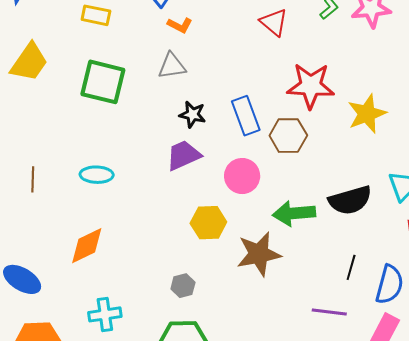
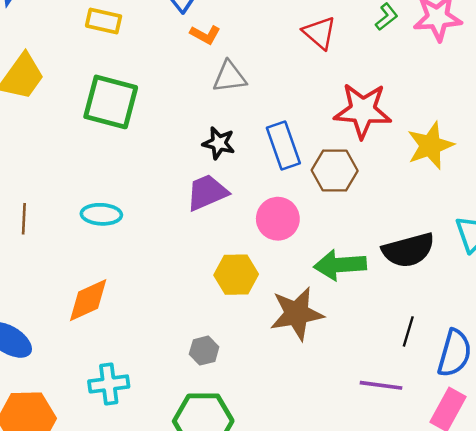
gray triangle: (172, 66) -> (230, 77), moved

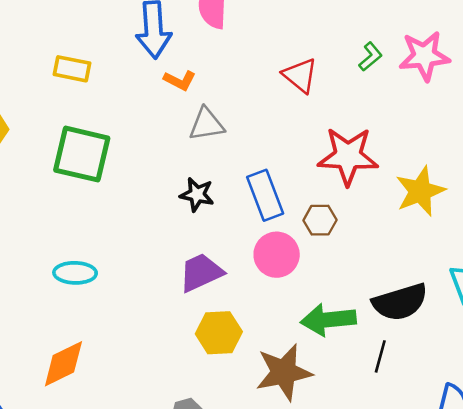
brown hexagon: (335, 170) -> (320, 220), size x0.7
purple trapezoid: (207, 192) -> (201, 273), moved
pink circle: (278, 219) -> (277, 255), moved
black line: (408, 331) -> (380, 356), moved

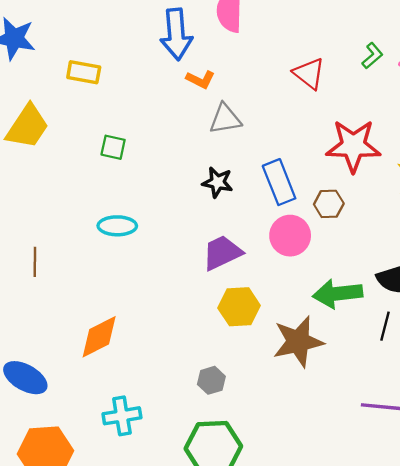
yellow rectangle: (72, 69) -> (84, 72), moved
green square: (82, 154) -> (113, 147), size x0.5
cyan ellipse: (75, 273) -> (117, 226), moved

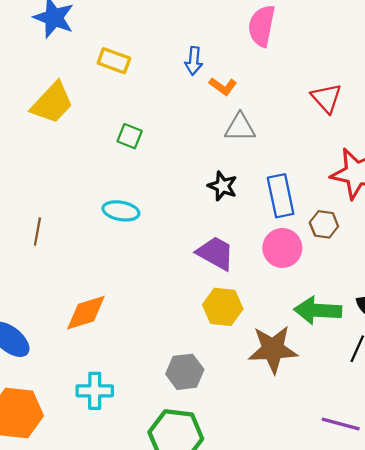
blue arrow: (176, 34) -> (194, 61), moved, size x0.6
purple trapezoid: (222, 253) -> (215, 253), turned 45
gray hexagon: (211, 380) -> (185, 372), size x1.4

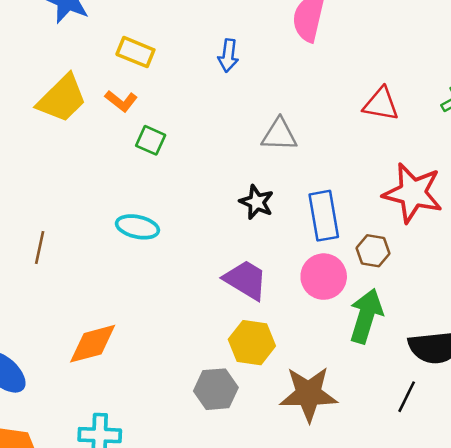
orange L-shape: (223, 86) -> (121, 101), moved
red triangle: (326, 98) -> (381, 104), turned -40
green arrow: (318, 310) -> (366, 316), moved, turned 102
gray hexagon: (185, 372) -> (216, 389), moved

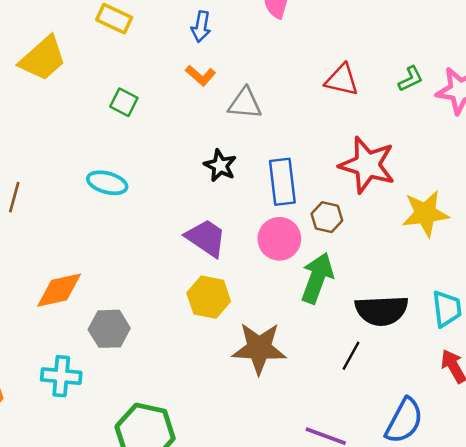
orange L-shape: (121, 101) -> (200, 75), moved
gray hexagon: (216, 389) -> (109, 329), moved

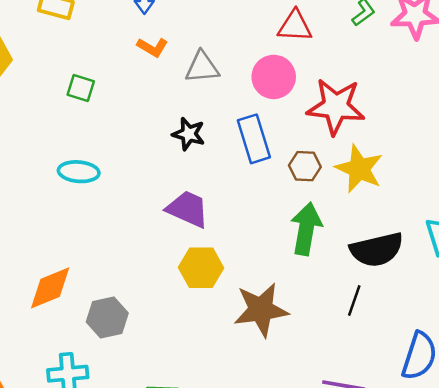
yellow star: (425, 214) -> (359, 169), moved, turned -30
pink circle: (279, 239) -> (274, 77), moved

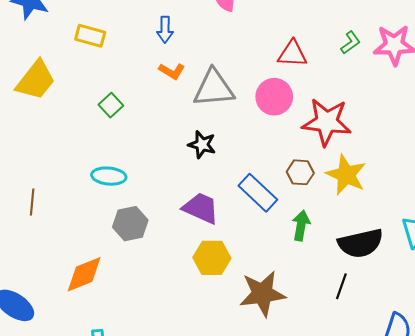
gray triangle: (202, 67) -> (214, 88), size x1.4
green square: (81, 88) -> (111, 105), turned 30
blue rectangle: (254, 139) -> (258, 193), moved, turned -30
green arrow: (306, 229) -> (301, 225), size x0.7
gray hexagon: (107, 318) -> (130, 224), moved

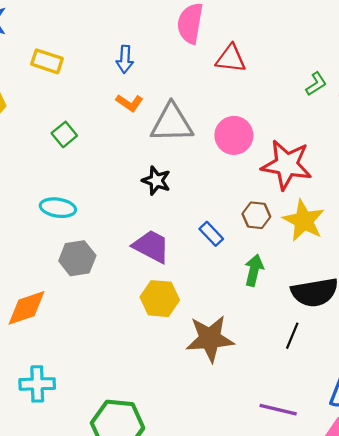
red triangle: (292, 54) -> (231, 59), moved
blue rectangle: (258, 193) -> (211, 234), size x0.6

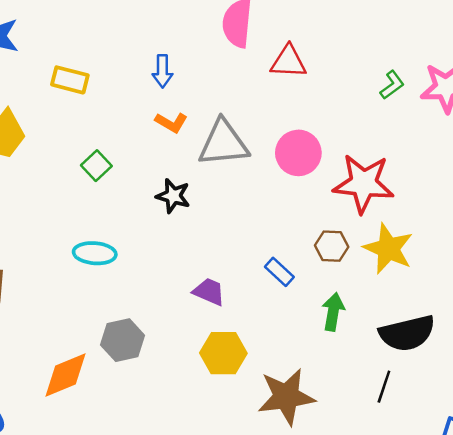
black star: (156, 181) -> (173, 196), moved
purple trapezoid: (151, 246) -> (209, 292), size x0.7
gray hexagon: (77, 258) -> (123, 340), moved

